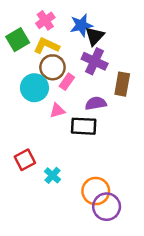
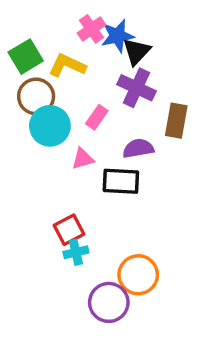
pink cross: (45, 20) -> (91, 29), moved
brown circle: (52, 67) -> (36, 96), moved
red square: (25, 160) -> (69, 230), moved
cyan cross: (52, 175) -> (76, 252), turned 35
purple circle: (107, 207) -> (109, 302), moved

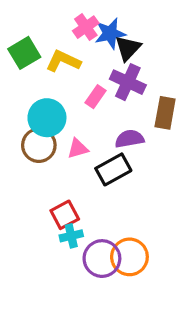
brown circle: (36, 96) -> (39, 145), moved
pink rectangle: (97, 117) -> (95, 97), moved
black rectangle: (121, 181) -> (113, 169), turned -32
purple circle: (109, 302) -> (102, 259), moved

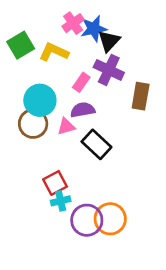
purple semicircle: (129, 139) -> (83, 110), moved
black rectangle: (113, 169) -> (96, 144), turned 72

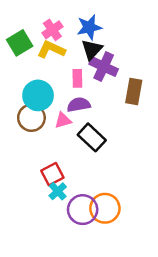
pink cross: (73, 23) -> (52, 30), moved
black triangle: (109, 41) -> (92, 49), moved
pink rectangle: (81, 82) -> (77, 78), turned -36
cyan cross: (61, 201) -> (58, 191), turned -30

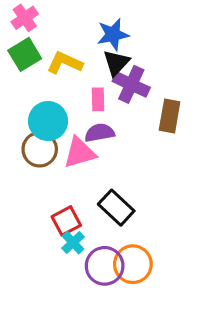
pink cross: (52, 30) -> (25, 18), moved
pink triangle: (63, 120) -> (80, 153), size x1.5
black rectangle: (92, 137) -> (116, 208), moved

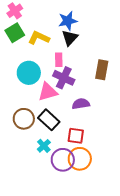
purple cross: (131, 84) -> (64, 78), moved
purple semicircle: (100, 133) -> (81, 104), moved
brown circle: (40, 149) -> (24, 119), moved
black rectangle: (116, 208) -> (49, 120), moved
red square: (66, 221) -> (76, 136), moved, turned 36

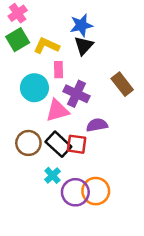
pink rectangle: (59, 60) -> (58, 70), moved
brown rectangle: (102, 70) -> (122, 84), turned -48
red square: (76, 136) -> (77, 144), moved

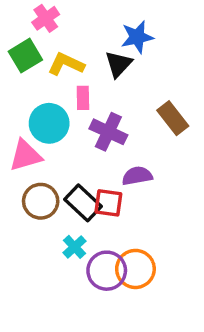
pink cross: (18, 13) -> (46, 18), moved
blue star: (81, 25) -> (137, 37), moved
pink triangle: (57, 111) -> (25, 155), moved

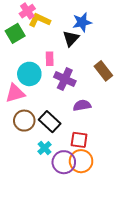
yellow L-shape: (66, 64) -> (39, 20), moved
red square: (108, 203) -> (79, 140), moved

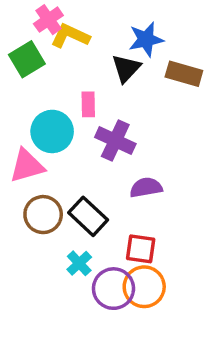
brown rectangle: (103, 71) -> (184, 74), moved, turned -36

